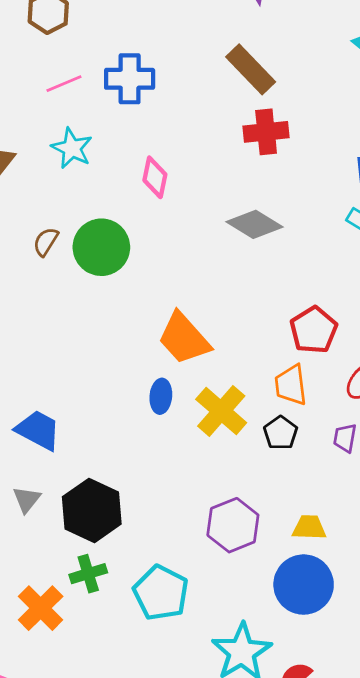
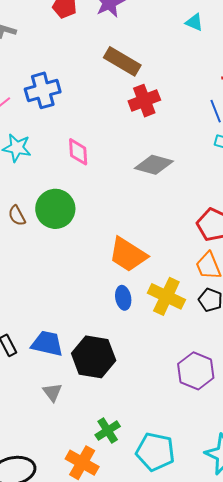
brown semicircle: (46, 242) -> (17, 216), turned -45
black hexagon: (92, 510) -> (94, 357), moved
cyan pentagon: (161, 593) -> (155, 452), moved

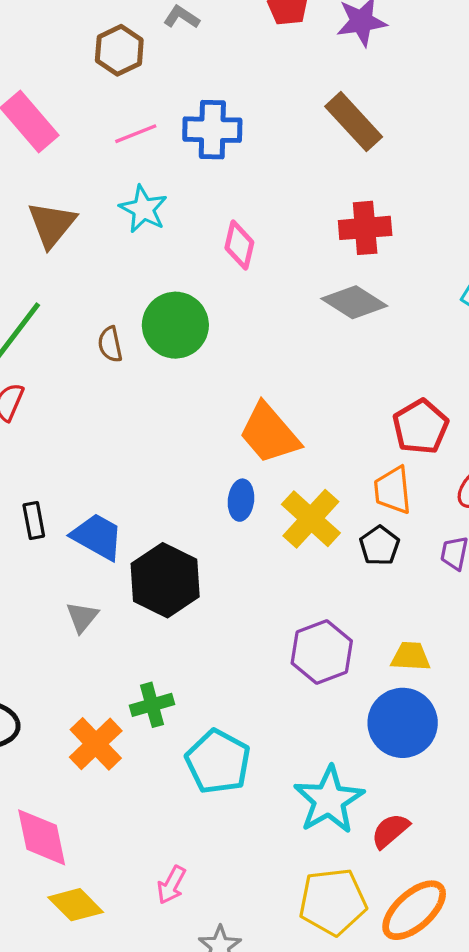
red cross: (144, 101) -> (365, 228), moved
brown semicircle: (17, 216) -> (110, 344), moved

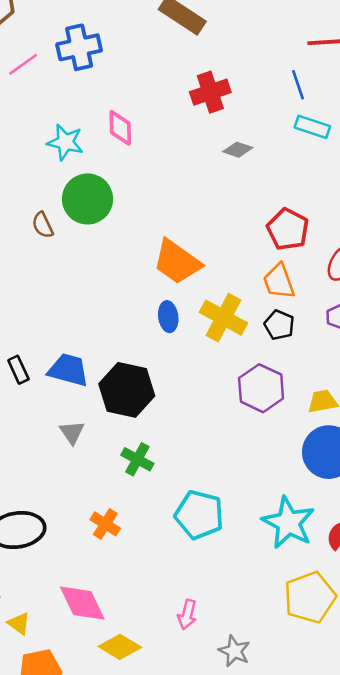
cyan star: (143, 209) -> (65, 142), moved
gray diamond: (354, 302) -> (238, 150), moved, size x0.6
purple hexagon: (322, 652) -> (261, 388), moved
green cross: (152, 705) -> (137, 459), moved, turned -32
orange cross: (96, 744) -> (105, 524), size x0.7

